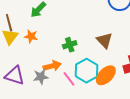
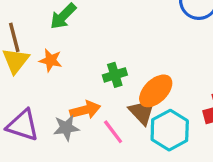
brown triangle: (104, 40) -> (142, 112), moved
cyan hexagon: (86, 71) -> (170, 130), moved
orange ellipse: (106, 75) -> (156, 91), moved

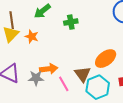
green cross: (115, 75) -> (71, 22), moved
orange ellipse: (156, 91) -> (106, 59), moved

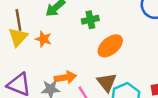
orange ellipse: (106, 59) -> (110, 46), moved

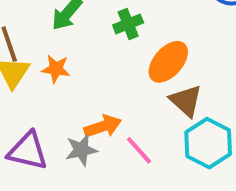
brown triangle: (107, 82) -> (186, 101), moved

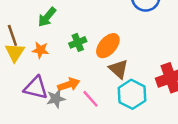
green cross: (128, 24) -> (78, 42), moved
purple triangle: (28, 151) -> (36, 88), moved

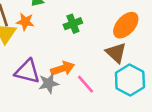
orange ellipse: (108, 46) -> (126, 25), moved
orange star: (40, 50) -> (25, 22), moved

